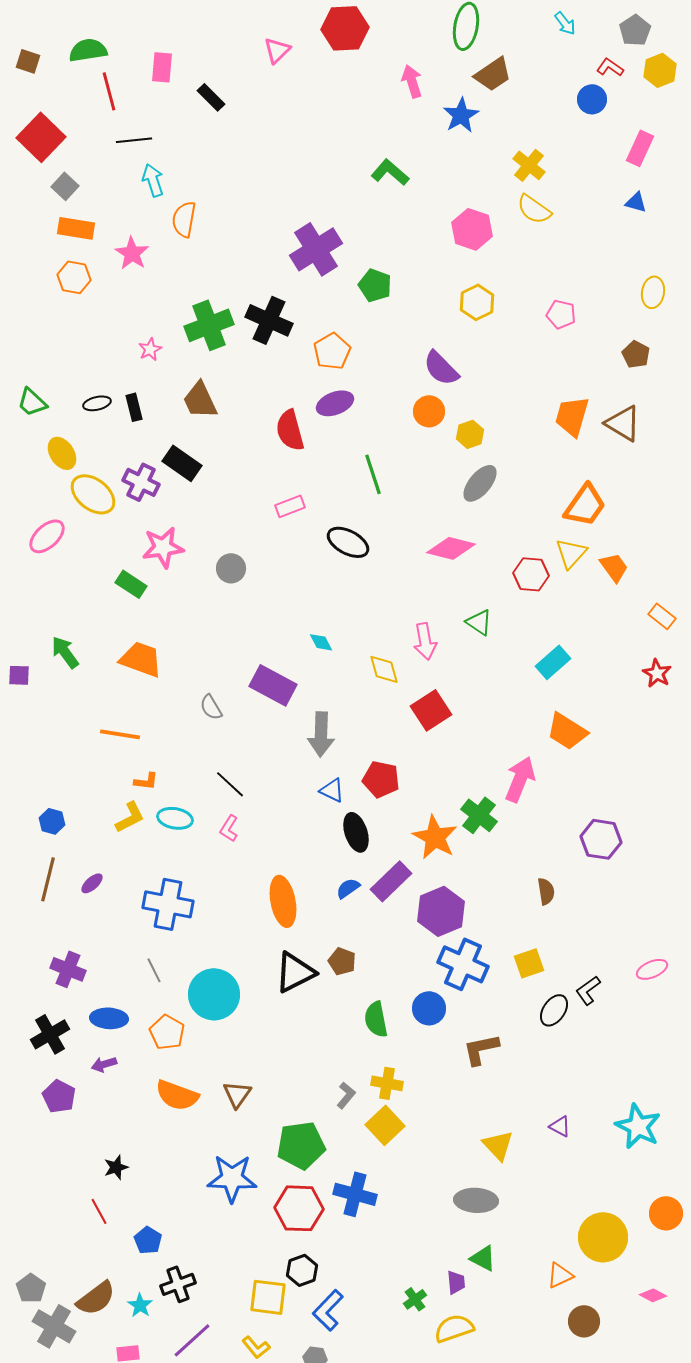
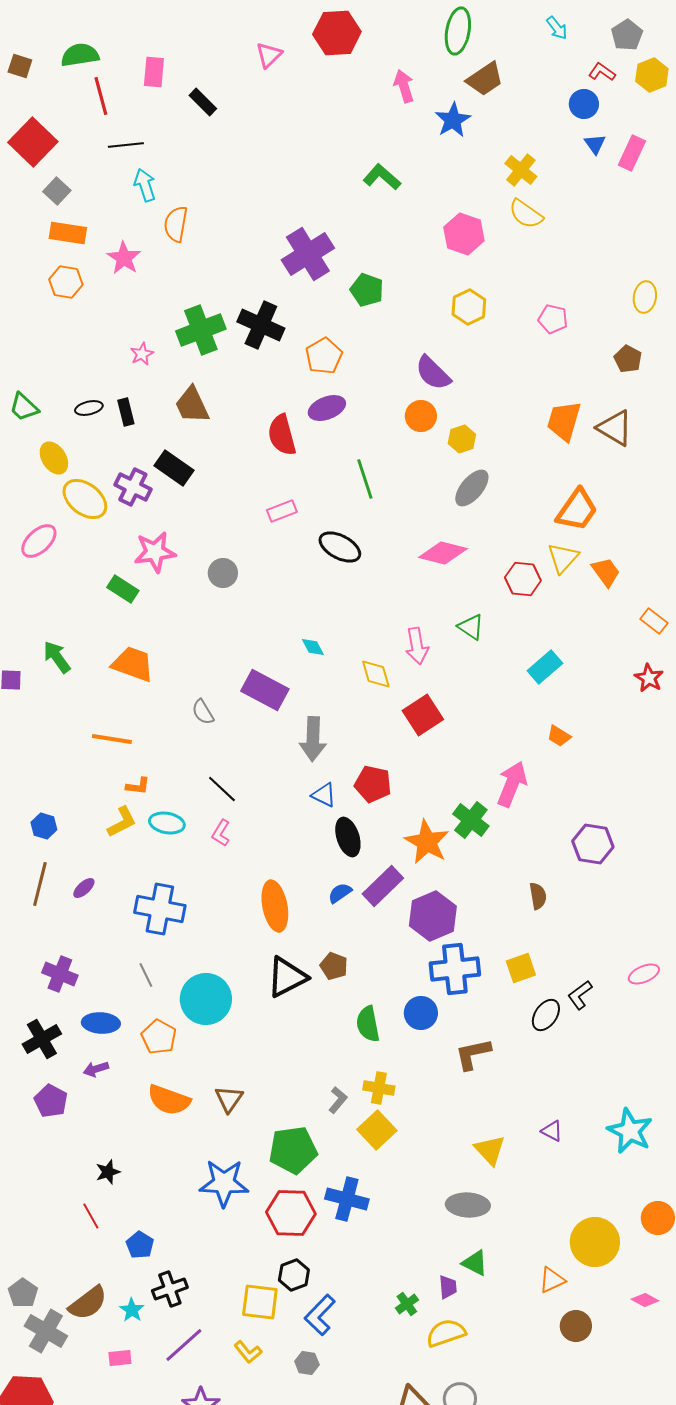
blue triangle: (636, 202) -> (595, 144), moved, turned 40
orange trapezoid: (567, 731) -> (559, 736), size x0.6
blue cross: (463, 964) -> (455, 969), turned -30

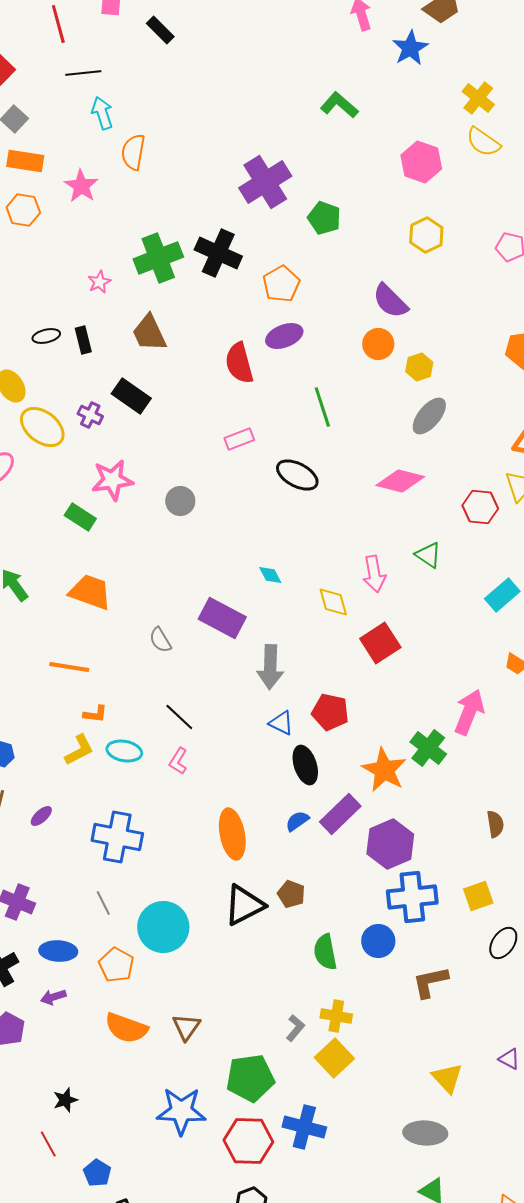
purple cross: (133, 487) -> (90, 415), size x0.7

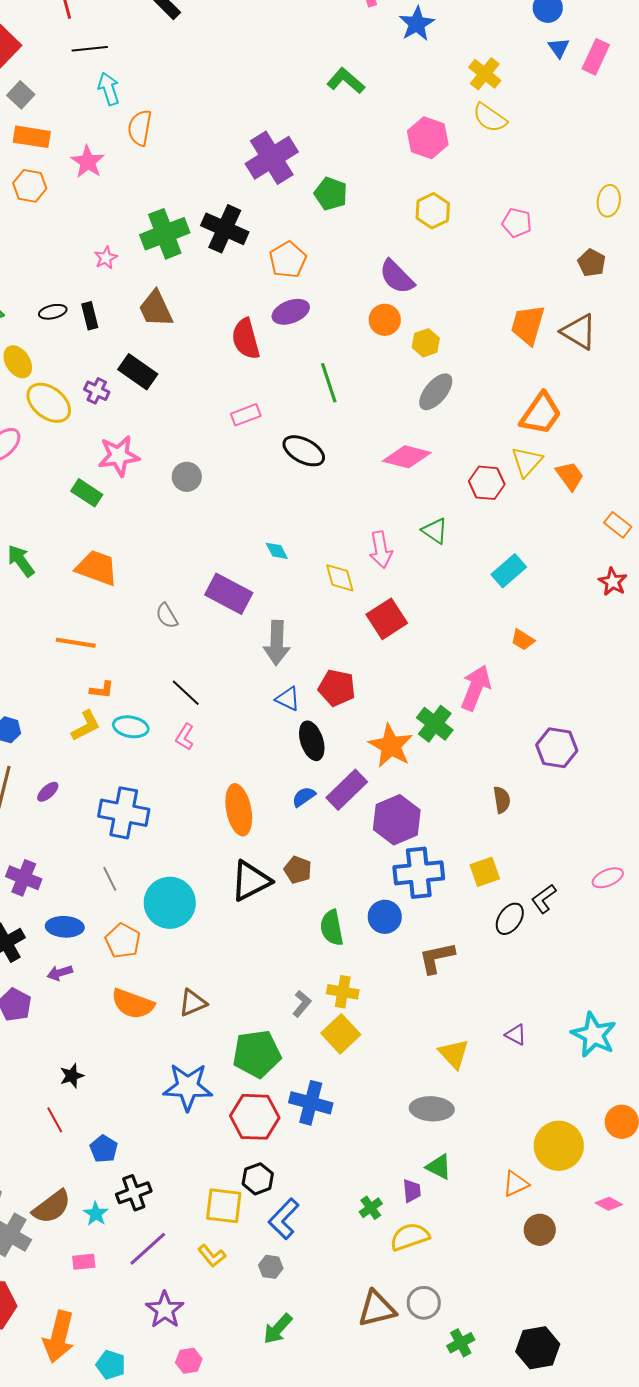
brown triangle: (186, 1027) -> (193, 1003), turned 32

